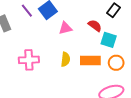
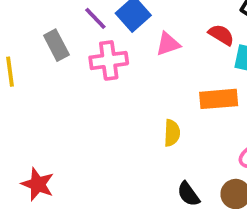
yellow semicircle: (65, 59) -> (172, 133), moved
pink cross: (29, 60) -> (109, 60), moved

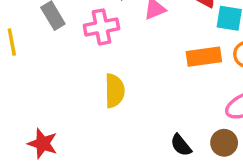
yellow semicircle: (172, 133) -> (114, 91), moved, size x1.4

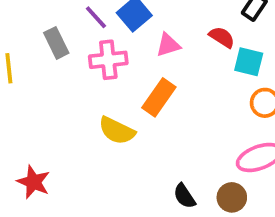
orange rectangle: (204, 57) -> (159, 97), moved, turned -52
yellow semicircle: (114, 91) -> (117, 131), turned 112

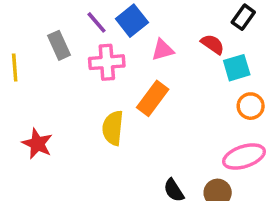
cyan square: (249, 62) -> (237, 68), turned -32
yellow semicircle: (117, 131) -> (113, 128), turned 68
red star: (33, 182) -> (37, 144), moved

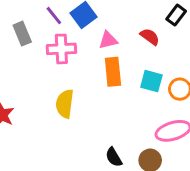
cyan square: (237, 68) -> (151, 81), moved, turned 30
orange rectangle: (153, 98) -> (113, 72), moved, turned -44

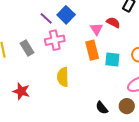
gray rectangle: (22, 34) -> (27, 48), moved
pink triangle: (108, 40) -> (96, 29), moved, turned -40
cyan square: (151, 81) -> (112, 59), moved

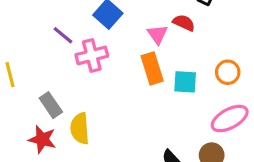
purple line: (46, 18) -> (63, 35), moved
gray rectangle: (27, 48) -> (51, 105), moved
yellow semicircle: (63, 77) -> (80, 128), moved

